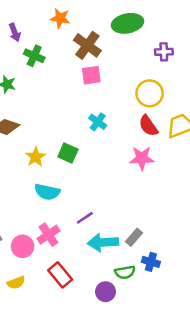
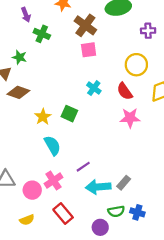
red semicircle: (148, 126) -> (125, 91), moved
cyan semicircle: (47, 192) -> (52, 145), turned -132
blue cross: (151, 262) -> (137, 212), moved

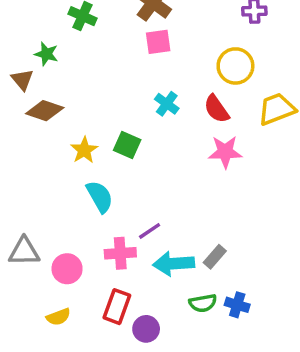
pink cross: (53, 181) -> (120, 253), moved, turned 30
red rectangle: (63, 213) -> (117, 307), turned 60
purple circle: (100, 227) -> (146, 329), moved

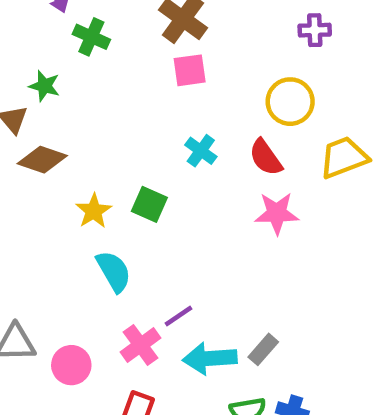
pink cross: (120, 253) -> (141, 345), turned -32

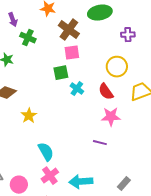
green square: (149, 204) -> (61, 73), moved, turned -35
cyan semicircle: (114, 271) -> (46, 152), moved
purple line: (178, 316) -> (100, 143), moved, turned 48
gray rectangle: (263, 349) -> (124, 184), moved

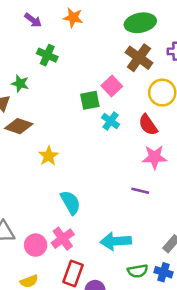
purple arrow: (13, 20) -> (33, 20), moved, turned -32
brown cross: (69, 30) -> (139, 58), moved
pink square: (72, 53) -> (112, 86), moved, turned -35
pink cross: (50, 176) -> (63, 239), moved

